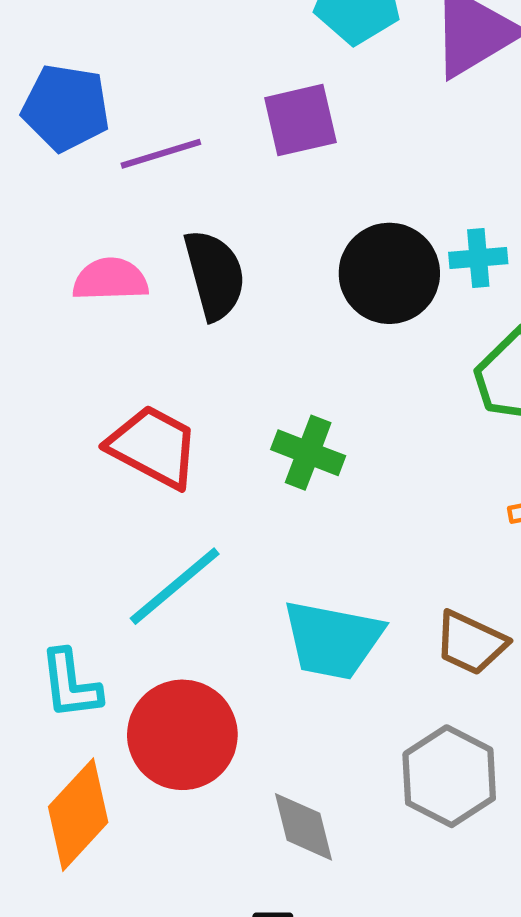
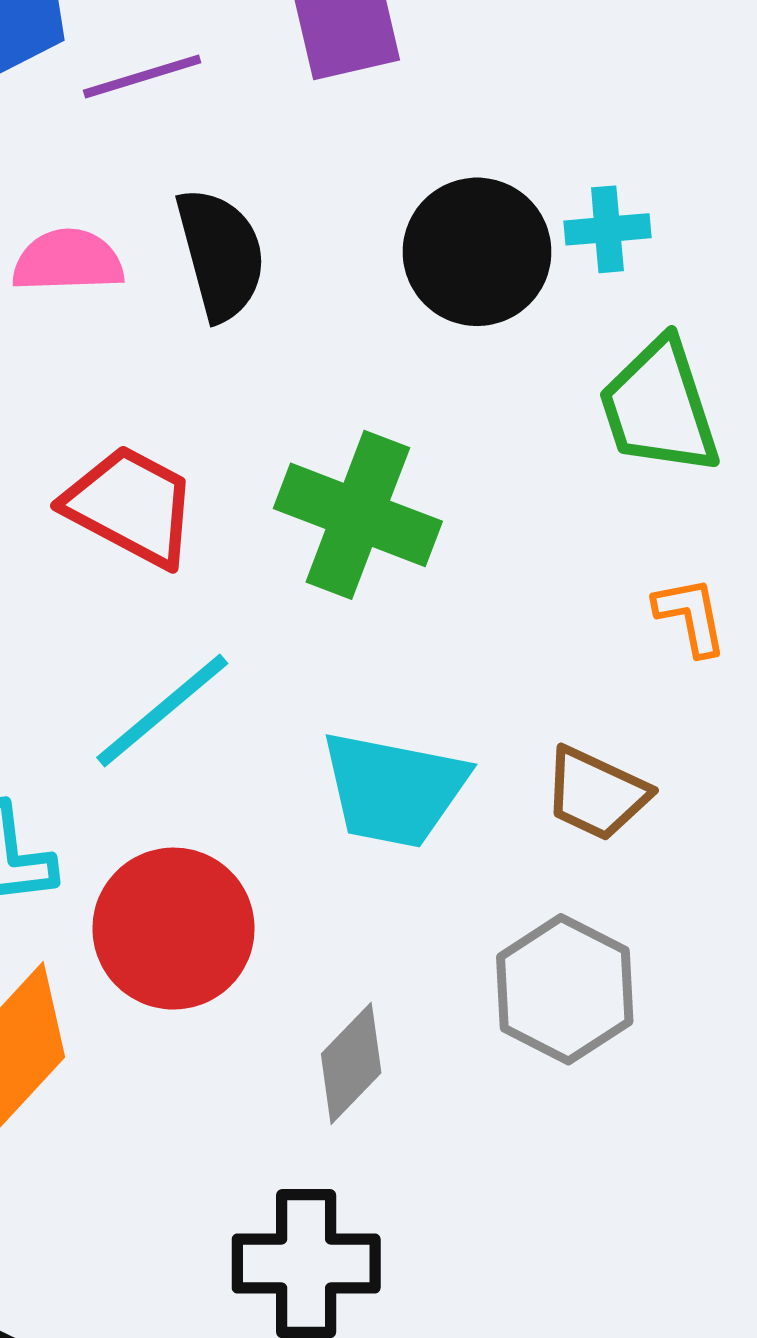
green cross: (308, 453) -> (358, 515), size x1.5
gray diamond: (304, 827) -> (351, 1063), turned 58

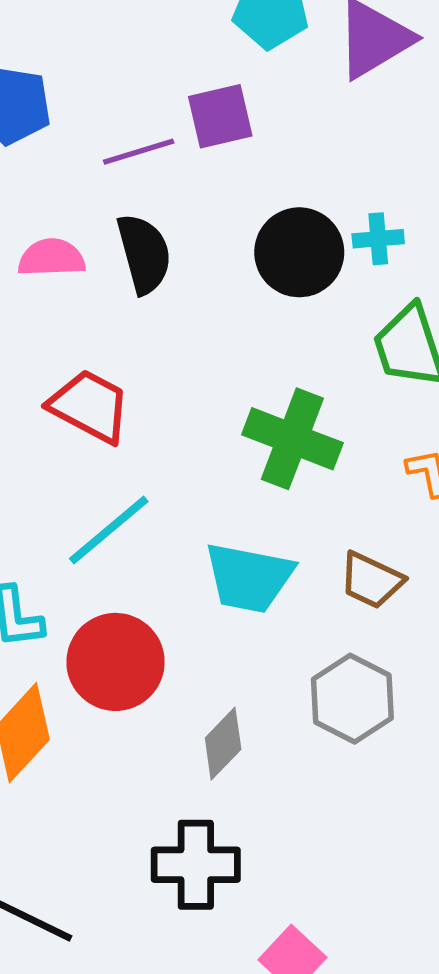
purple line: (142, 76) -> (139, 152), moved
green cross: (358, 515) -> (292, 439), moved

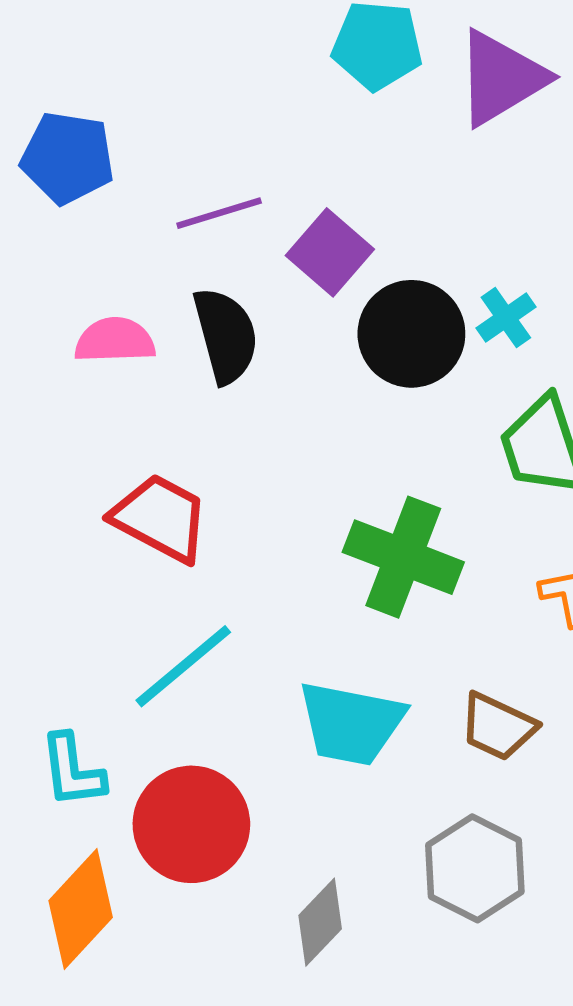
purple square: (220, 116) -> (330, 252), moved, turned -36
cyan cross: (378, 239) -> (506, 318), turned -30

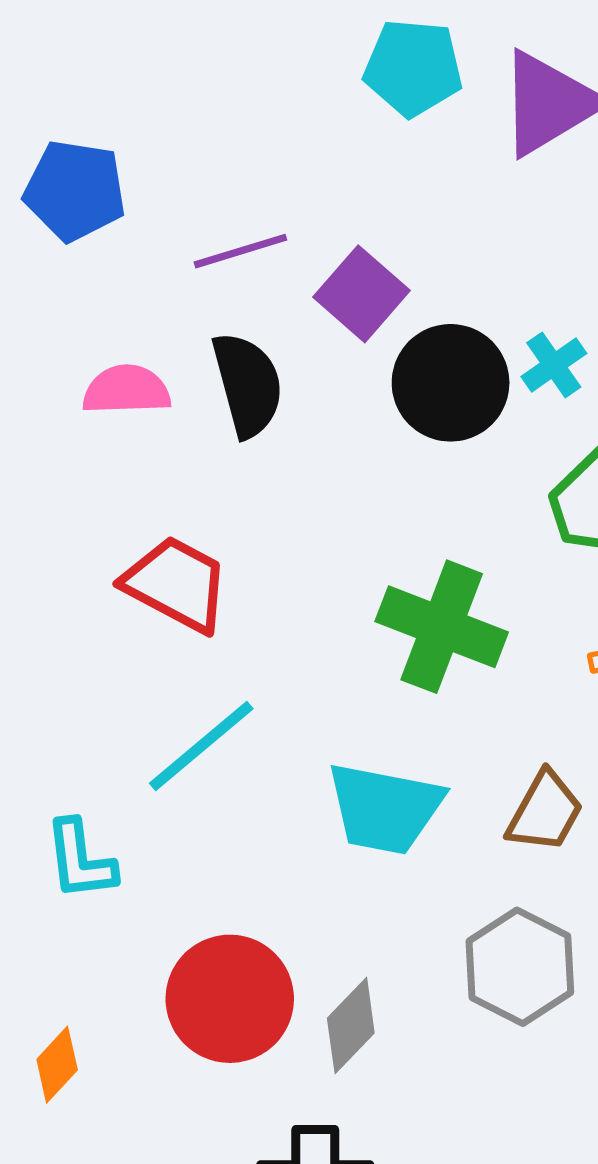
brown trapezoid: (498, 727) -> (545, 812), turned -86
red circle: (191, 824) -> (230, 999), moved
orange diamond: (81, 909) -> (57, 1065), moved, size x0.6

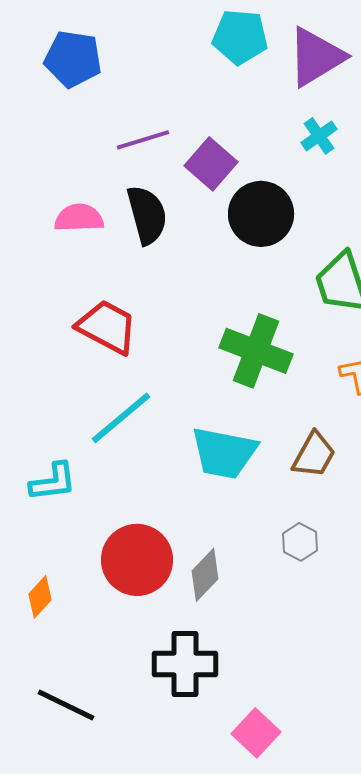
blue pentagon: (75, 191) -> (73, 59), moved
cyan cross: (554, 365) -> (319, 136), moved
cyan L-shape: (80, 860) -> (53, 482), turned -90
gray hexagon: (520, 967) -> (300, 542), size x0.6

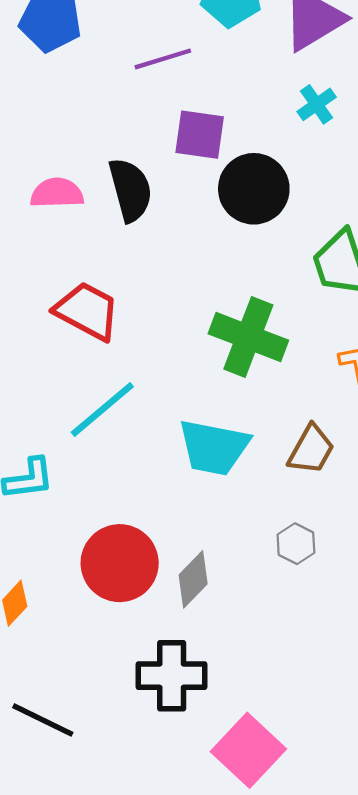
purple line: (143, 140) -> (163, 59), moved
purple square: (211, 164) -> (200, 135), turned -33
pink square: (256, 733) -> (248, 750), size x1.4

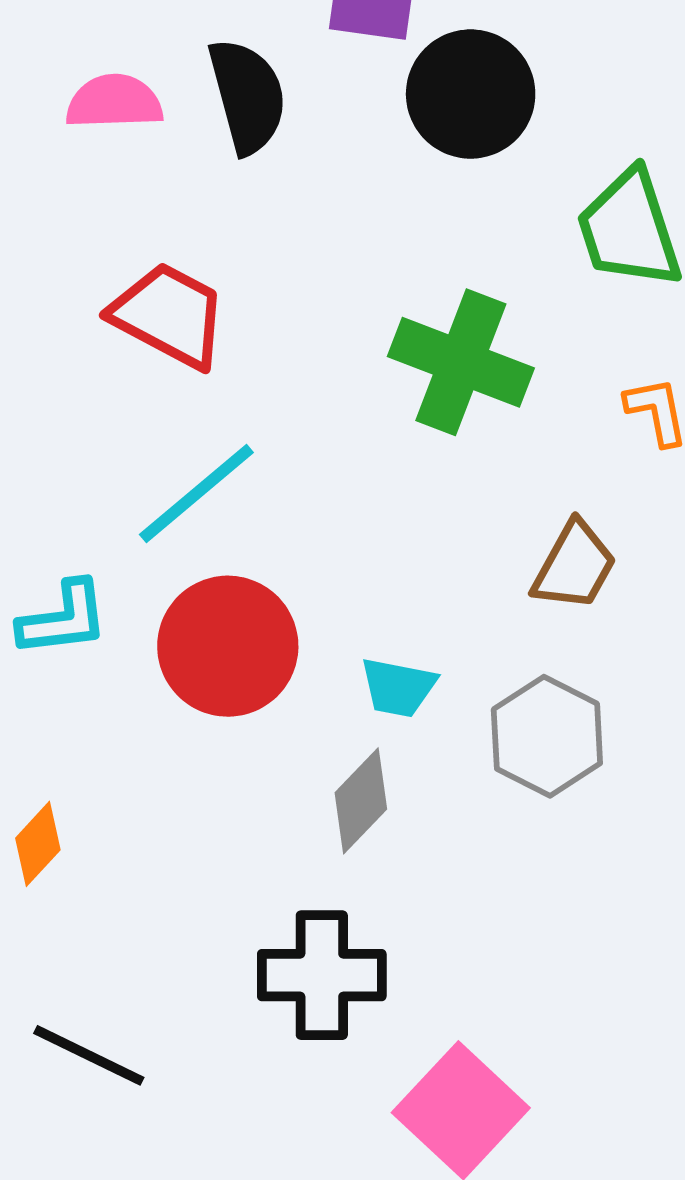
cyan trapezoid: (214, 447) -> (398, 687), moved, size x0.6
gray hexagon: (296, 544) -> (547, 736), size x1.6
red circle: (120, 563) -> (228, 646), moved

